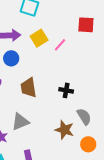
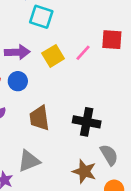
pink line: (60, 45) -> (83, 53), moved
black cross: (66, 90) -> (87, 122), size x1.5

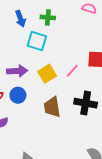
brown trapezoid: (39, 118) -> (52, 107), moved
black cross: (87, 122) -> (86, 103), moved

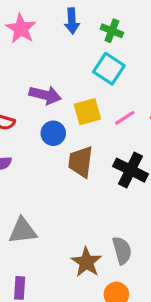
cyan square: (37, 41) -> (109, 69), moved
blue circle: (18, 95) -> (53, 133), moved

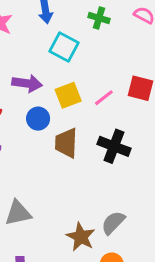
green cross: (112, 31) -> (99, 18), moved
cyan square: (109, 69) -> (64, 47), moved
gray semicircle: (122, 250) -> (113, 223), turned -115

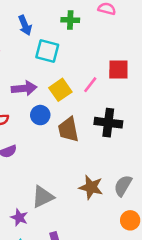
brown star: (81, 237) -> (91, 187), moved

